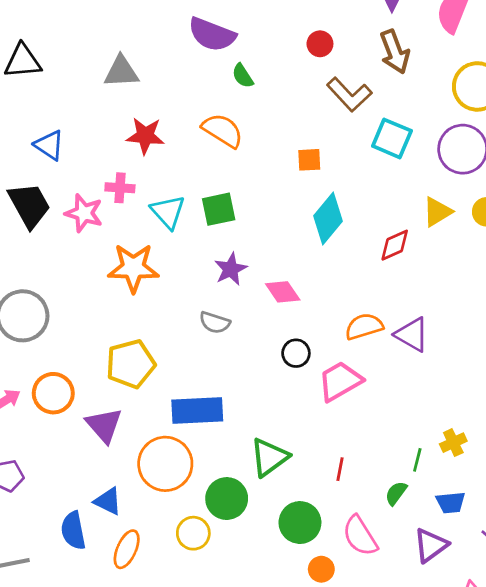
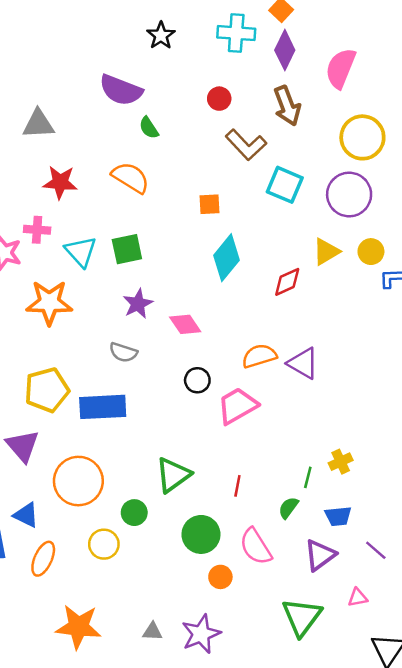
blue rectangle: (197, 411) -> (103, 407), moved
green circle: (227, 499) -> (134, 513), size x0.7

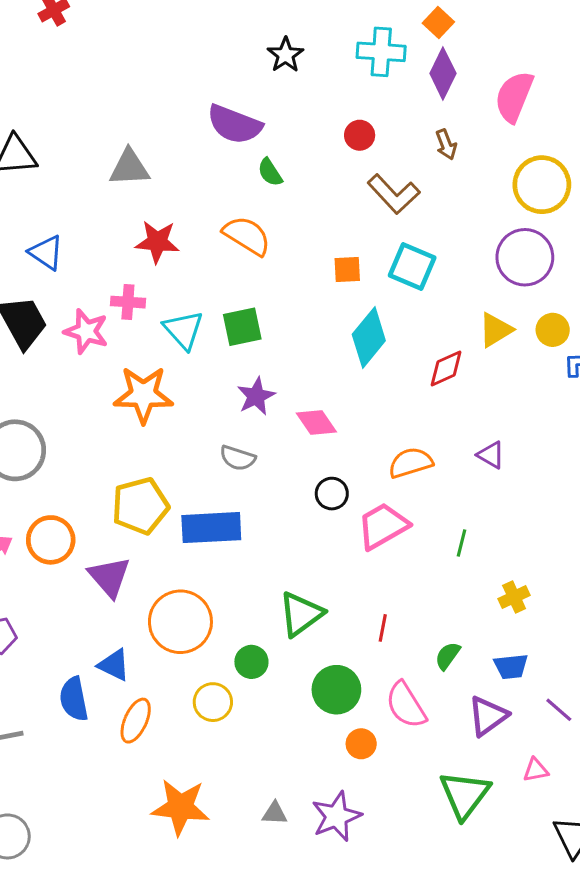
brown arrow: (287, 106) -> (446, 145), size x0.6
cyan square: (285, 185) -> (412, 267), moved
purple triangle: (303, 363) -> (491, 455), moved, size x0.7
green line: (308, 477) -> (462, 543), moved

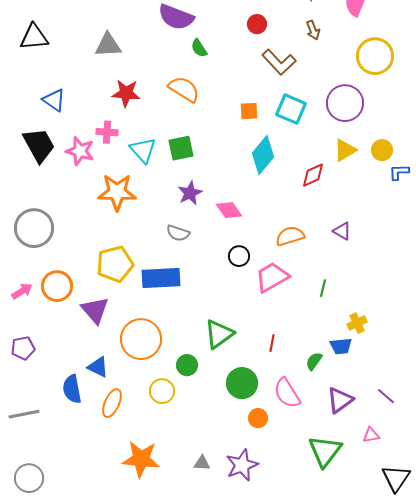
purple circle: (525, 257) -> (345, 103), moved
blue trapezoid: (511, 667) -> (341, 346), moved

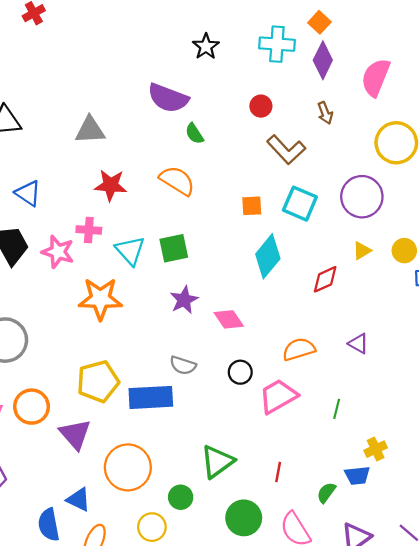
yellow triangle: (345, 150) -> (362, 251), size x0.7
gray semicircle: (178, 233) -> (183, 365), moved

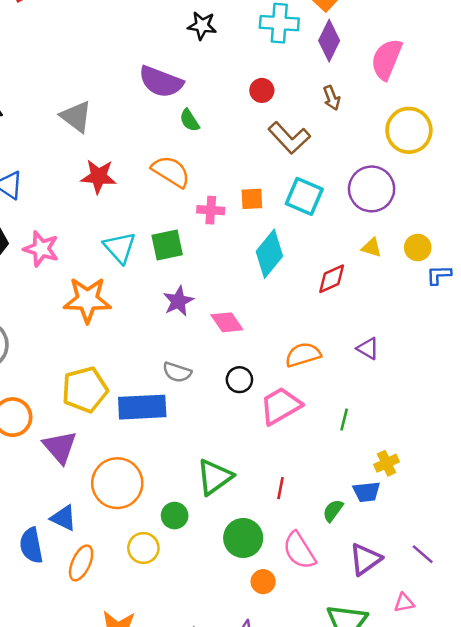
black star: (206, 46) -> (202, 26), turned -30
gray triangle: (90, 130) -> (76, 117), turned 40
pink cross: (89, 230) -> (211, 210), moved
yellow triangle: (362, 251) -> (372, 248), turned 48

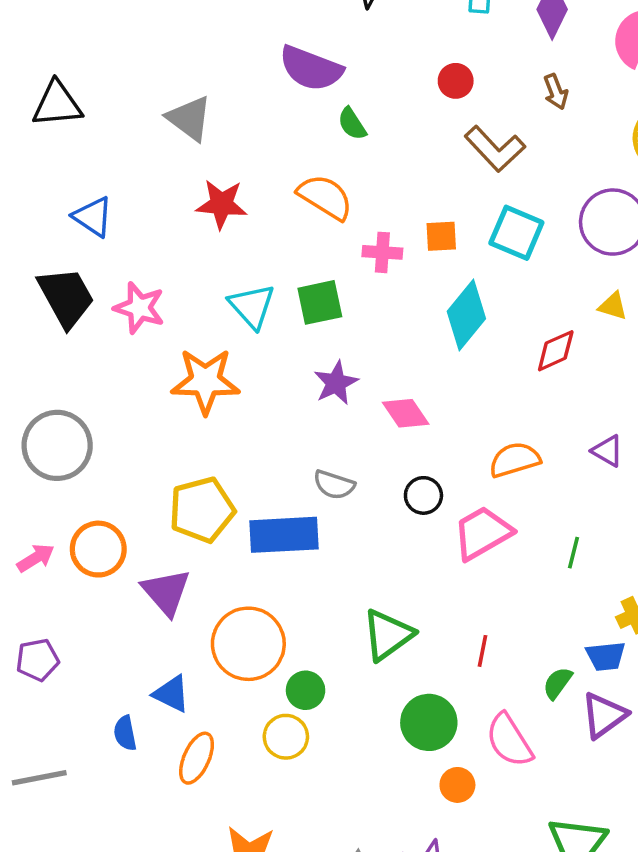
green circle: (175, 516) -> (306, 690), moved
blue semicircle: (31, 545) -> (125, 733), size x0.7
purple triangle: (365, 559) -> (604, 715), moved

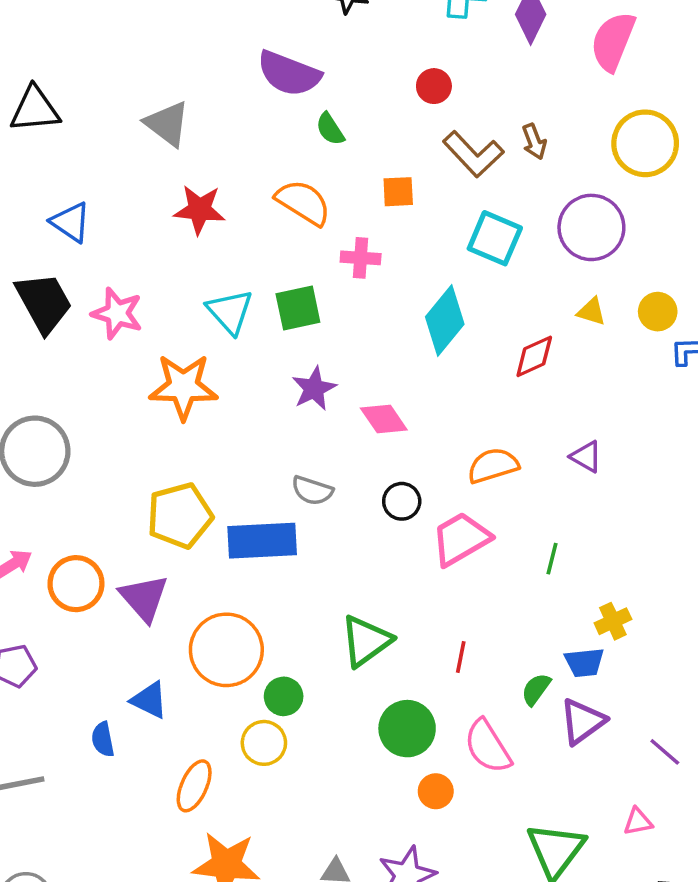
brown arrow: (556, 92) -> (534, 142), moved
orange square: (441, 236) -> (398, 192), moved
orange circle: (98, 549) -> (76, 584), moved
orange ellipse: (197, 758) -> (194, 786), moved

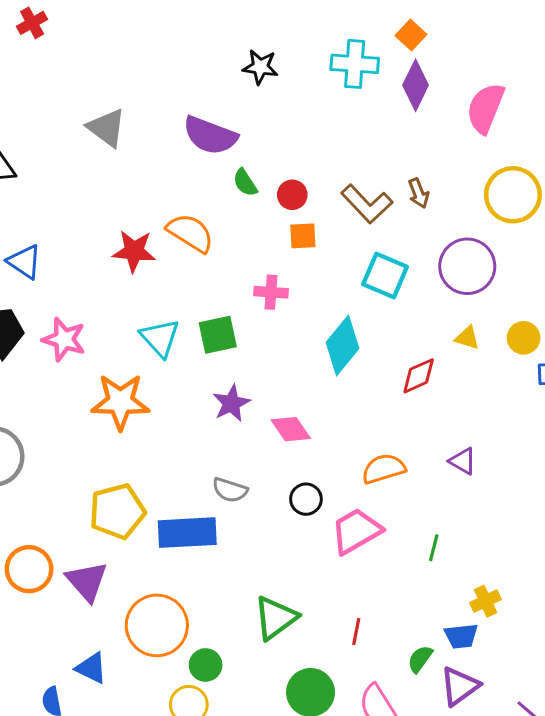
red circle: (434, 86) -> (292, 195), moved
gray triangle: (167, 124) -> (107, 128), moved
orange semicircle: (303, 202) -> (190, 233), moved

